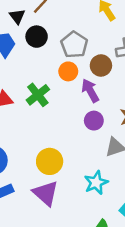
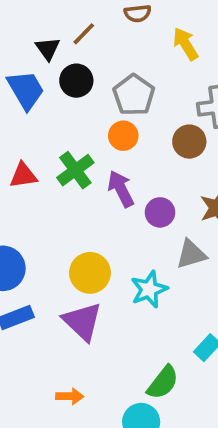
brown circle: (101, 65) -> (189, 142), moved
purple arrow: (90, 91) -> (121, 189), moved
cyan star: (96, 183) -> (149, 289), moved

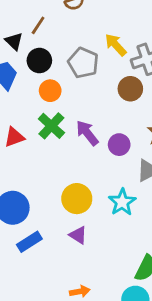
yellow arrow: (186, 44) -> (116, 45), moved
orange circle: (123, 136) -> (50, 91), moved
purple triangle: (82, 322) -> (78, 235), size x0.6

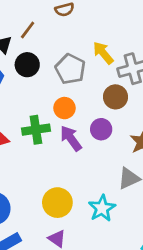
orange circle: (50, 91) -> (64, 108), moved
green cross: (51, 126) -> (36, 130), turned 36
purple circle: (119, 145) -> (101, 129), moved

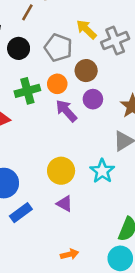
brown line: (28, 30) -> (27, 12), moved
brown circle: (115, 97) -> (86, 71), moved
green cross: (36, 130) -> (27, 91), moved

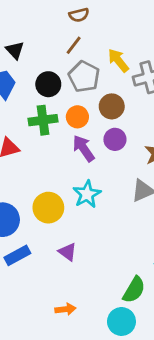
brown line: (27, 12) -> (74, 45), moved
black circle: (19, 48) -> (48, 84), moved
yellow circle: (61, 171) -> (48, 208), moved
cyan star: (102, 171) -> (87, 194), moved

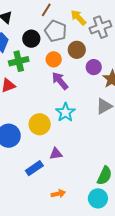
green cross: (43, 120) -> (19, 61), moved
purple circle: (115, 139) -> (94, 67), moved
purple triangle: (68, 252) -> (56, 154), turned -40
blue rectangle: (17, 255) -> (34, 168), moved

